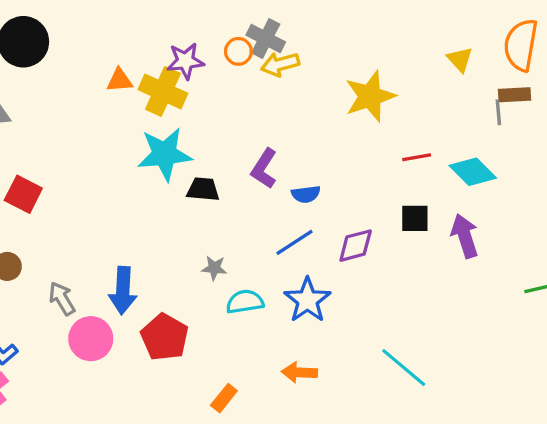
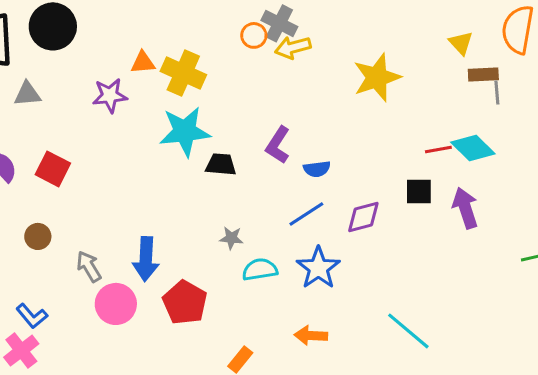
purple star: (185, 61) -> (110, 95), moved
brown rectangle: (514, 95) -> (483, 74), moved
red line: (417, 157) -> (438, 149), moved

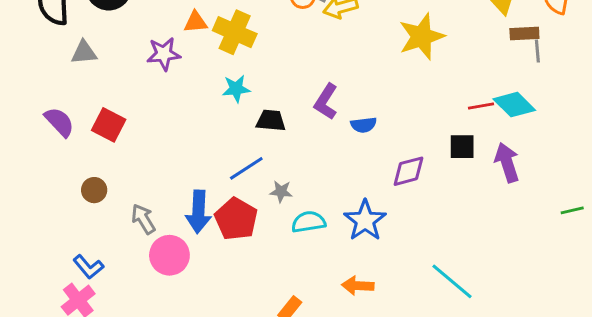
cyan star: (185, 131) -> (236, 89), size x0.6
blue line: (306, 214) -> (246, 168), moved
red pentagon: (185, 302) -> (236, 219), moved

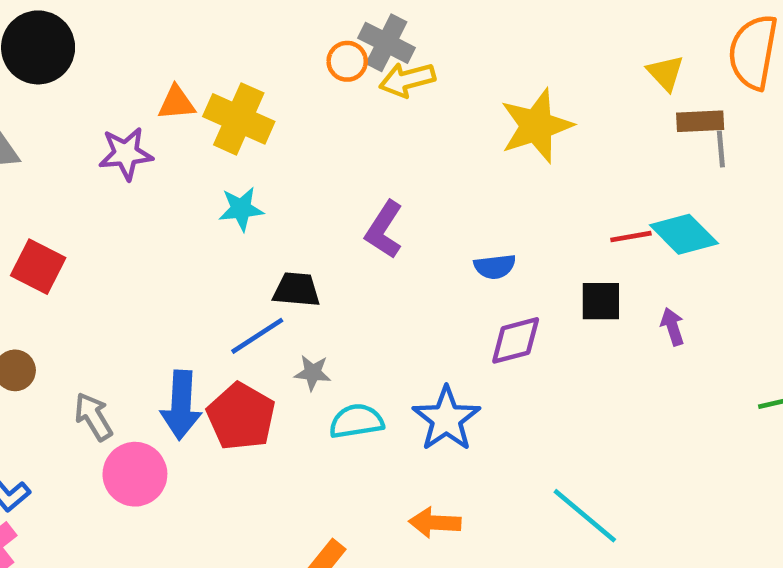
black trapezoid: (271, 121) -> (296, 290), moved
blue semicircle: (364, 125) -> (495, 267), moved
purple arrow: (507, 163) -> (672, 327), size x0.6

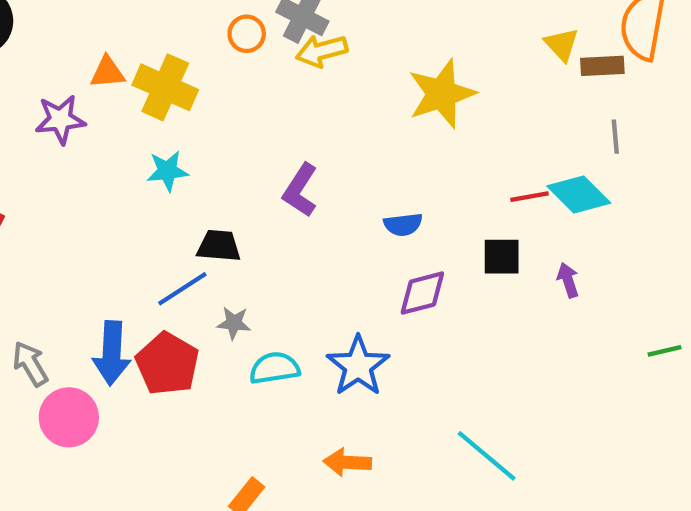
orange circle: (347, 61) -> (247, 34), moved
brown rectangle: (700, 121) -> (602, 66), moved
gray line: (721, 149) -> (615, 137), moved

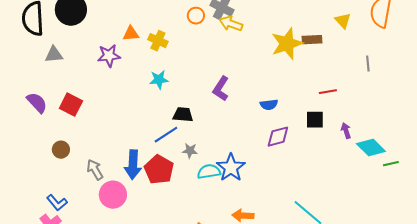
yellow arrow: (322, 51) -> (231, 24), turned 35
brown rectangle: (602, 66) -> (312, 40), moved
yellow cross: (165, 87) -> (158, 41), size x0.7
cyan diamond: (579, 194) -> (371, 148), moved
blue star: (358, 366) -> (231, 168), moved

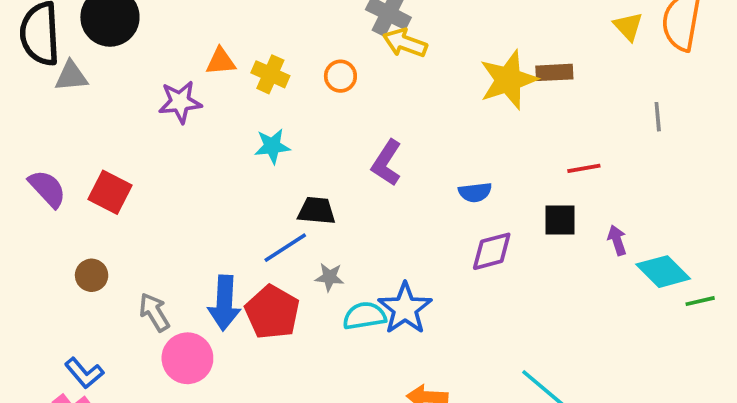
orange circle: (196, 16) -> (340, 76), moved
yellow triangle: (343, 21) -> (628, 26), moved
gray triangle: (54, 55) -> (71, 76), moved

